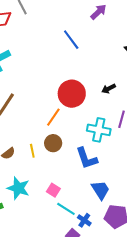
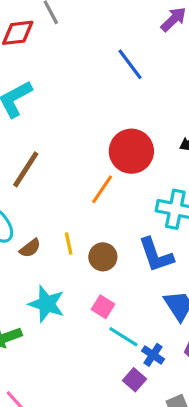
brown circle: (53, 143) -> (103, 257), moved

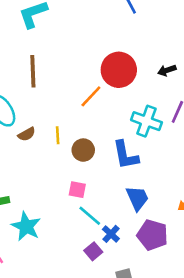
brown line: (26, 169) -> (33, 71), turned -44
cyan star: (47, 304) -> (26, 226), moved
pink square: (103, 307) -> (77, 190), turned -30

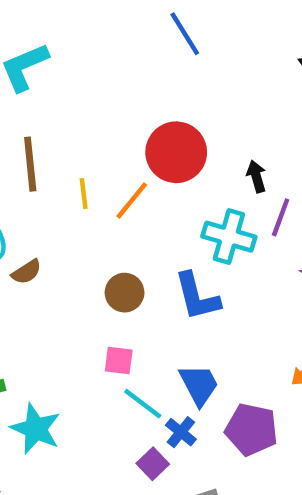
black arrow: (167, 70) -> (256, 176), moved, turned 96
yellow line: (58, 135) -> (84, 193), moved
blue trapezoid: (137, 198) -> (199, 385), moved

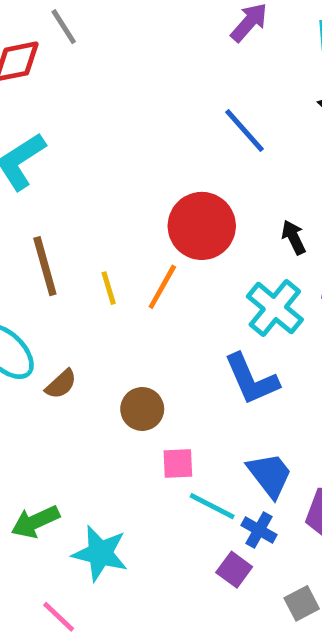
blue line: (185, 34) -> (245, 130), moved
cyan cross: (229, 237) -> (275, 308), turned 33
brown circle: (125, 293) -> (142, 409), moved

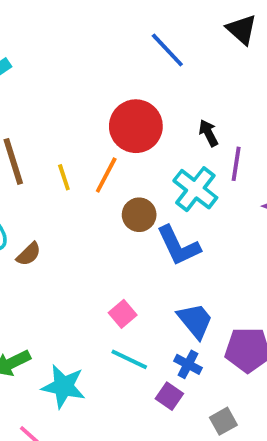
brown circle: (142, 409) -> (139, 215), moved
pink square: (178, 464) -> (123, 314), turned -36
cyan line: (212, 506) -> (129, 359), moved

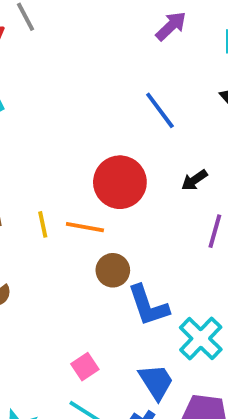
black arrow: (208, 133) -> (194, 180), moved, turned -104
orange line: (106, 175) -> (85, 227), turned 66
cyan cross: (195, 189) -> (201, 338), moved

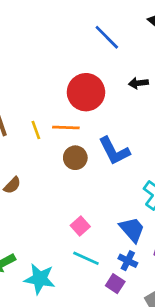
black arrow: (194, 180) -> (138, 83), turned 36
brown circle: (113, 270) -> (75, 158), moved
blue L-shape: (148, 306) -> (114, 151), moved

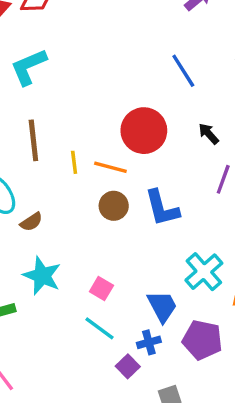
black arrow: (138, 83) -> (209, 134), turned 42
pink square: (80, 226) -> (101, 288), turned -30
blue cross: (128, 261) -> (149, 342), turned 36
cyan star: (40, 279) -> (42, 276), moved

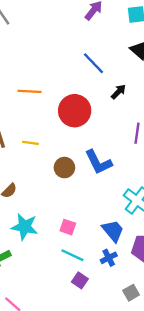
black arrow: (209, 134) -> (118, 92), moved, turned 98
yellow line: (74, 162) -> (30, 143), turned -63
orange line: (110, 167) -> (30, 91), moved
purple square: (128, 366) -> (80, 280), moved

